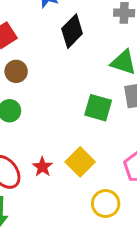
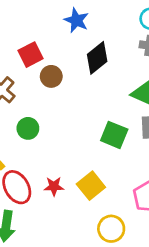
brown circle: (16, 71) -> (51, 76), moved
red star: (42, 167) -> (54, 186), turned 30

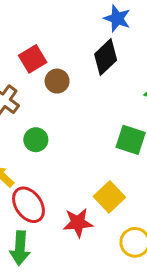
blue star: (76, 20) -> (117, 18), moved
red star: (54, 186) -> (78, 223), moved, size x1.4

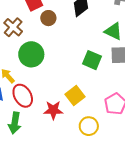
green circle: (36, 140) -> (31, 54), size x1.6

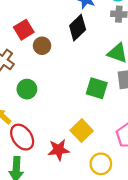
green circle: (31, 54) -> (27, 89), size x0.7

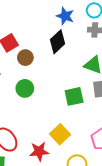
green square: (97, 88) -> (74, 96), turned -30
green circle: (27, 89) -> (25, 88), moved

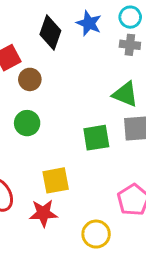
black diamond: (58, 42) -> (50, 33), moved, turned -30
yellow square: (60, 134) -> (56, 180), moved, turned 30

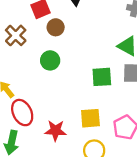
yellow square: (56, 180) -> (90, 118), moved

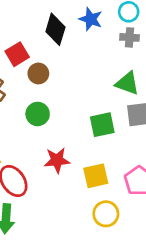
red star: (56, 131) -> (57, 160), moved

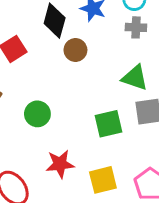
brown circle: (38, 73) -> (75, 50), moved

